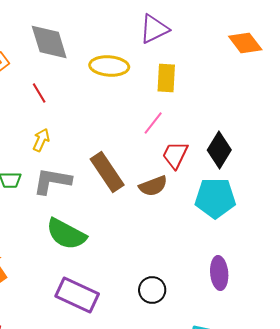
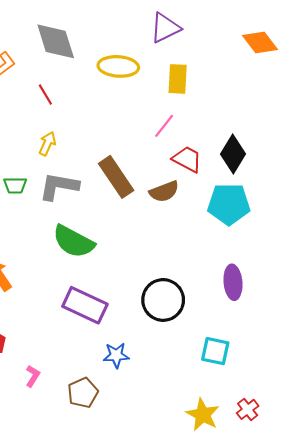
red trapezoid: (175, 155) -> (187, 159), turned 92
black circle: (152, 290) -> (163, 300), size x1.5

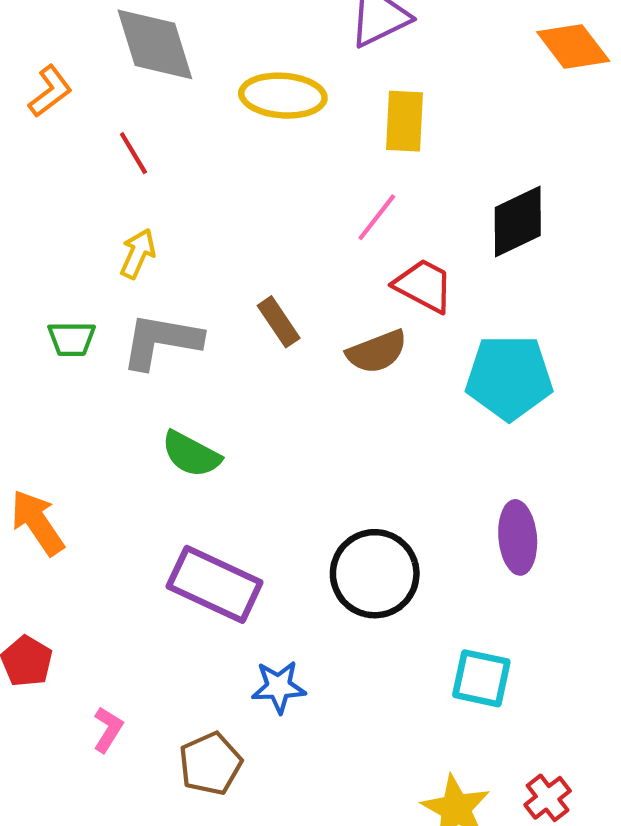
black diamond: (233, 154) -> (518, 222), moved, turned 33
brown rectangle: (116, 177) -> (279, 322), size x0.6
green semicircle: (73, 242) -> (191, 454), size x0.7

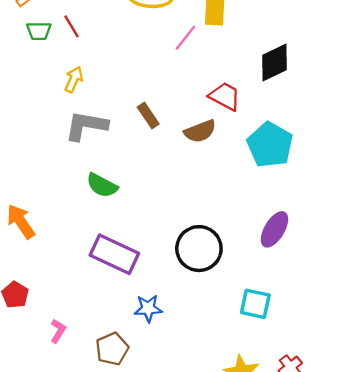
pink line: (377, 217) -> (185, 38), moved
green trapezoid: (72, 339) -> (39, 31), moved
cyan pentagon: (509, 377) -> (270, 145), turned 30
purple ellipse: (518, 537) -> (274, 229), turned 36

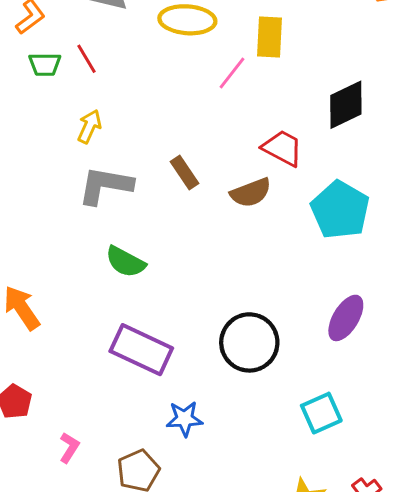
cyan square: (255, 304) -> (321, 413), turned -36

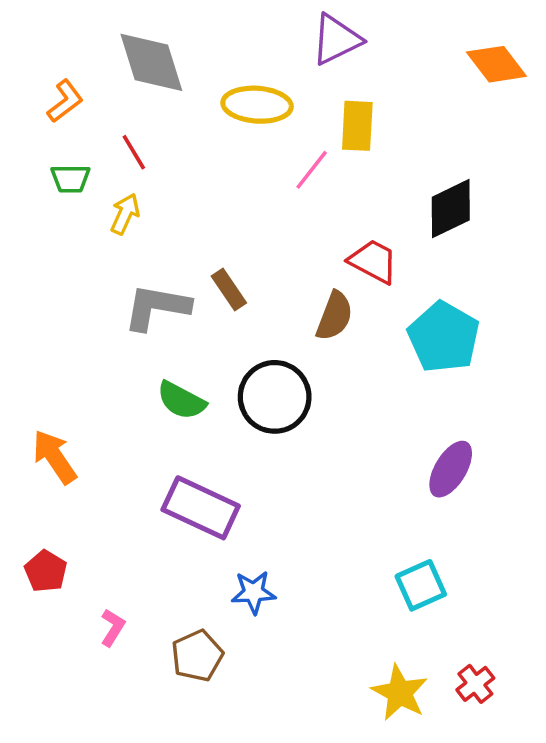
green trapezoid: (45, 64) -> (70, 179), moved
yellow arrow: (89, 126) -> (125, 214), moved
brown rectangle: (184, 172) -> (229, 290), moved
brown semicircle: (251, 193) -> (334, 316), turned -48
black circle: (249, 342) -> (275, 397), moved

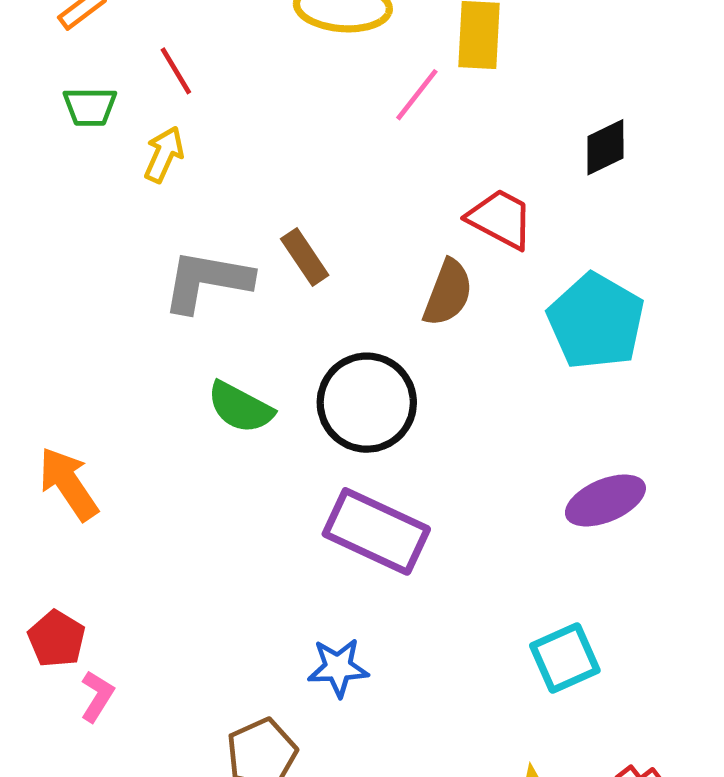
black diamond: (451, 209) -> (605, 147), size x0.7
purple ellipse: (451, 469) -> (605, 500), turned 36
purple rectangle: (201, 508) -> (376, 531), moved
pink L-shape: (113, 628) -> (97, 696), moved

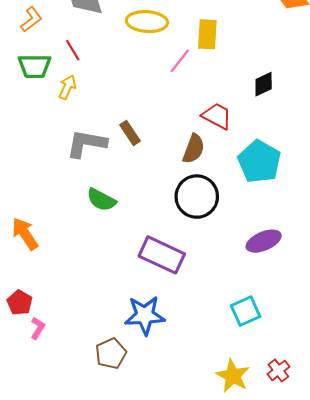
green trapezoid: (90, 107) -> (35, 66), size x1.4
black circle: (367, 403) -> (197, 197), moved
blue star: (338, 668) -> (145, 315), size x1.5

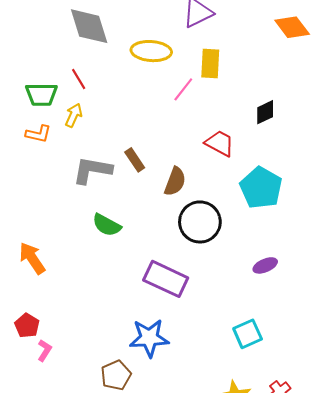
orange L-shape: (31, 19) -> (38, 134), moved, turned 50
brown semicircle: (194, 149) -> (175, 182), moved
purple ellipse: (264, 241) -> (265, 265), size x0.7

